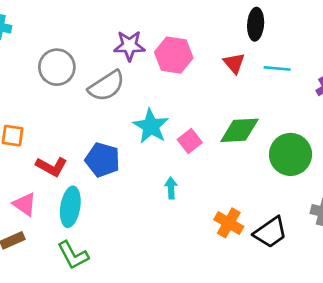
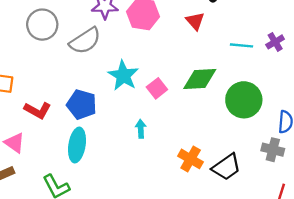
cyan line: (277, 68) -> (241, 45), moved
cyan ellipse: (70, 207) -> (77, 145), moved

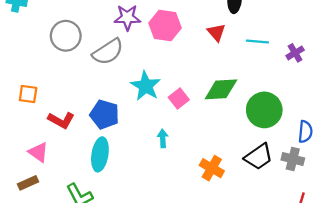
cyan line: (241, 45) -> (257, 41), moved
black trapezoid: (226, 167) -> (259, 157), moved

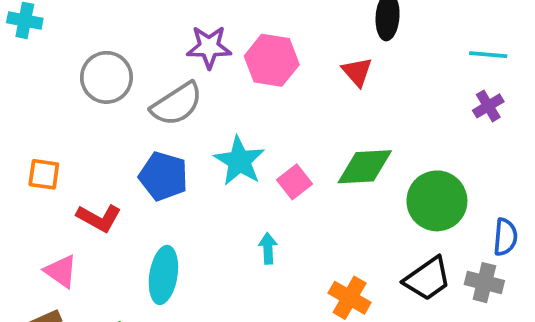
cyan line: (257, 41) -> (488, 55), moved
blue pentagon: (105, 114) -> (163, 176), moved

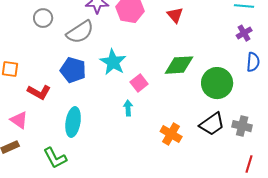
gray circle: (106, 77) -> (43, 18), size x0.7
pink square: (294, 182) -> (139, 83), moved
blue semicircle: (505, 237) -> (253, 62), moved

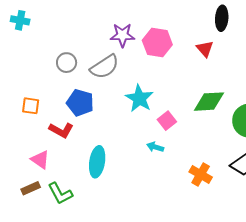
gray circle: (43, 18) -> (67, 63), moved
blue pentagon: (73, 70) -> (80, 103), moved
cyan arrow: (128, 108) -> (155, 147), turned -70
green L-shape: (55, 158) -> (60, 193), moved

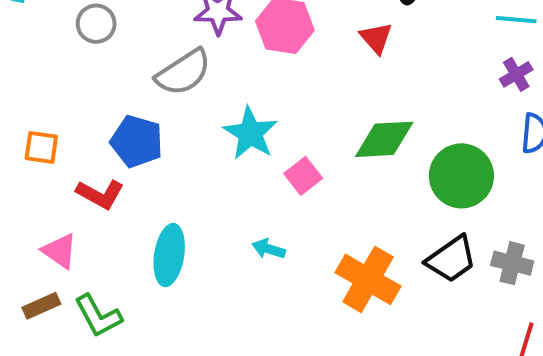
gray circle: (67, 63) -> (96, 24), moved
cyan arrow: (155, 147) -> (269, 249), moved
orange cross: (201, 174) -> (368, 279), size x1.4

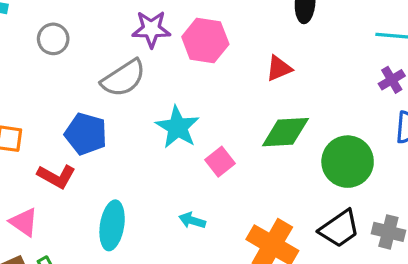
red triangle: (376, 38) -> (279, 68), moved, turned 48

